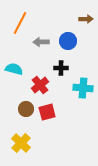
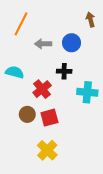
brown arrow: (86, 19) -> (90, 20), turned -104
yellow cross: (21, 143) -> (47, 150), moved

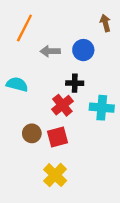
red cross: (42, 89) -> (62, 105), moved

